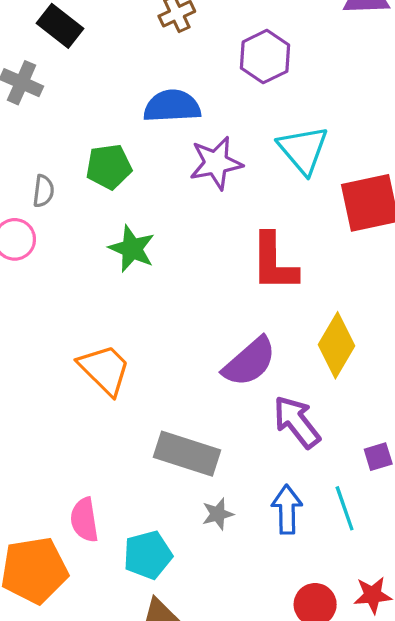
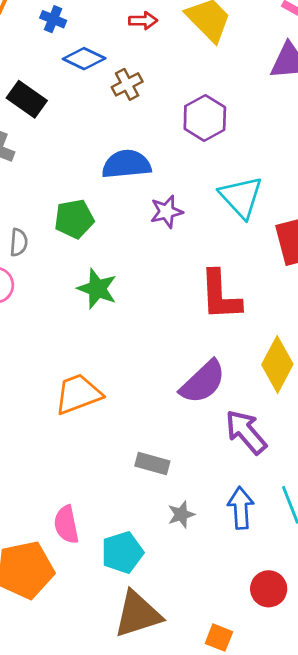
purple star: (216, 163) -> (166, 212), size x0.7
orange trapezoid: (105, 370) -> (78, 394), turned -63
gray rectangle: (187, 454) -> (152, 464), size x0.6

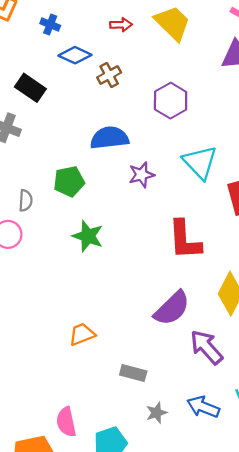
orange trapezoid: (78, 394) -> (82, 334), moved, size x0.7
blue arrow: (241, 508) -> (203, 407), turned -64

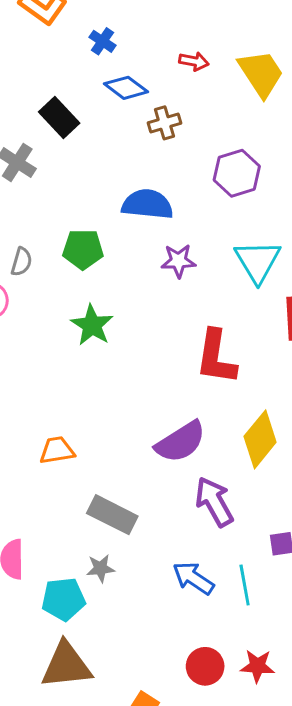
gray rectangle: (133, 373) -> (112, 515), size x1.4
gray star: (156, 413) -> (101, 568), moved

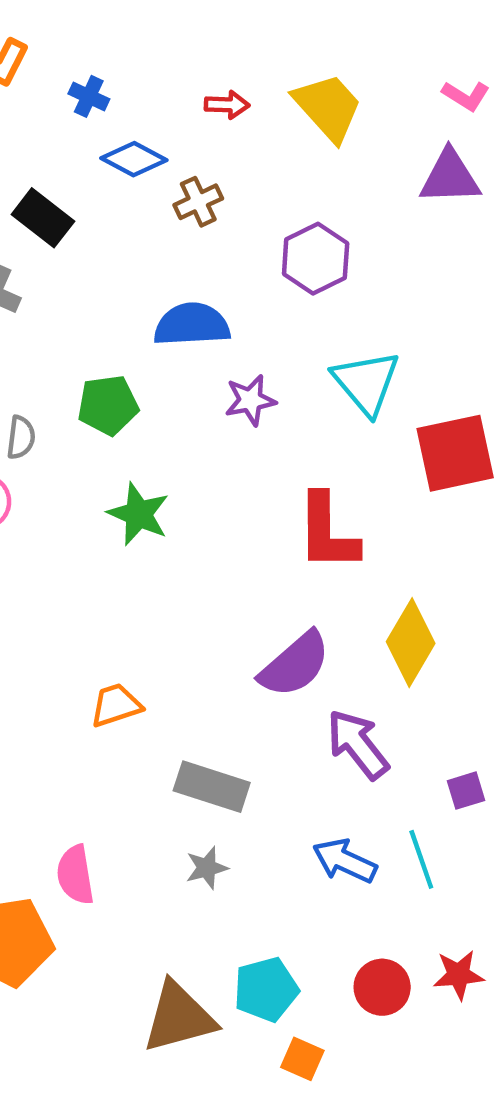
cyan pentagon: (63, 599) -> (266, 989), moved

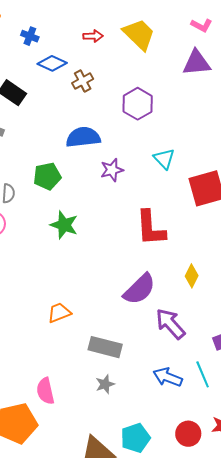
cyan triangle: (366, 383) -> (164, 159), size x0.7
yellow diamond: (411, 643) -> (192, 276), size x0.6

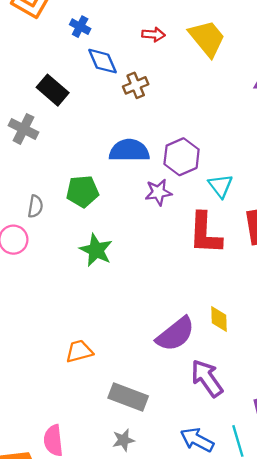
blue diamond: (52, 63) -> (102, 61), turned 36
purple hexagon: (138, 104) -> (182, 157), moved
red L-shape: (151, 228) -> (205, 233), moved
yellow diamond: (192, 276) -> (219, 319), moved, turned -35

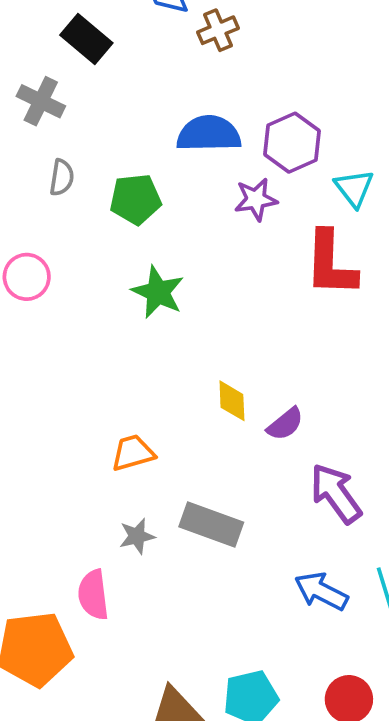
gray semicircle: (35, 206) -> (62, 177), moved
yellow diamond: (219, 319) -> (232, 401), moved
purple semicircle: (175, 334) -> (285, 424), size x0.6
gray star: (123, 440) -> (137, 536), moved

